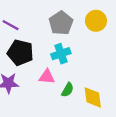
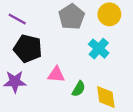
cyan cross: (61, 54) -> (99, 49), moved, turned -30

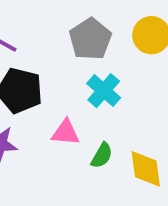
cyan cross: (99, 49) -> (104, 91), moved

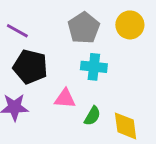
cyan cross: (104, 91) -> (94, 67), turned -35

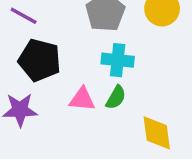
green semicircle: (92, 116) -> (116, 97), moved

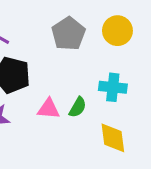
cyan cross: (118, 60) -> (113, 87), moved

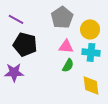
yellow circle: (117, 31) -> (90, 29), moved
pink triangle: (49, 109) -> (66, 46), moved

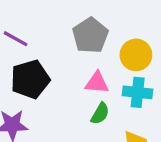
black pentagon: (25, 44) -> (30, 79), turned -30

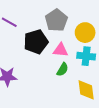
black pentagon: (30, 79) -> (36, 42), moved

